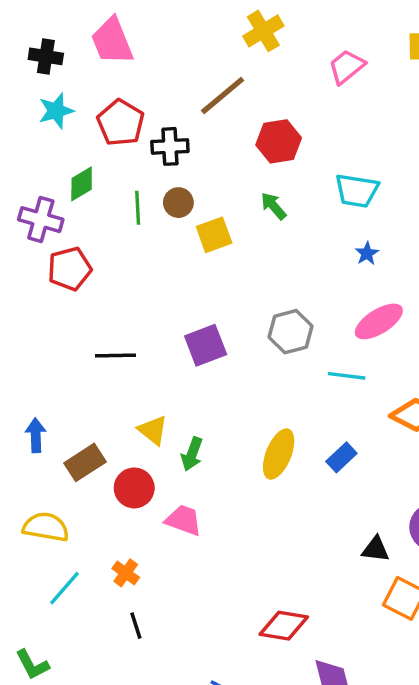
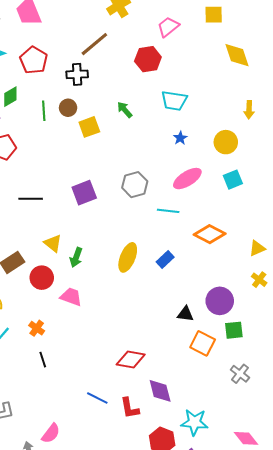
red hexagon: (279, 141) -> (148, 59), moved
black cross: (170, 146) -> (77, 74), moved

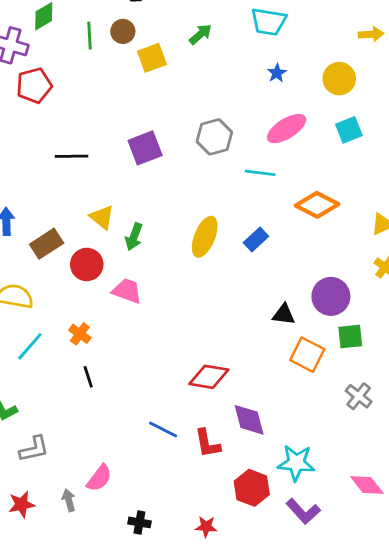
green arrow: (125, 110) -> (201, 34), turned 90
yellow arrow: (249, 110) -> (371, 34), turned -96

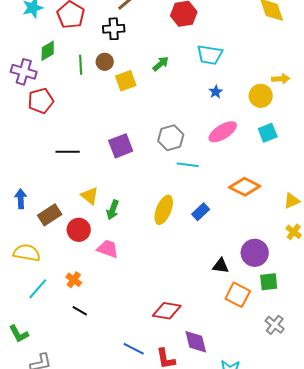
yellow arrow: (371, 34) -> (281, 79), moved
cyan line: (260, 173) -> (188, 165), moved
black line: (88, 377) -> (80, 311), turned -42

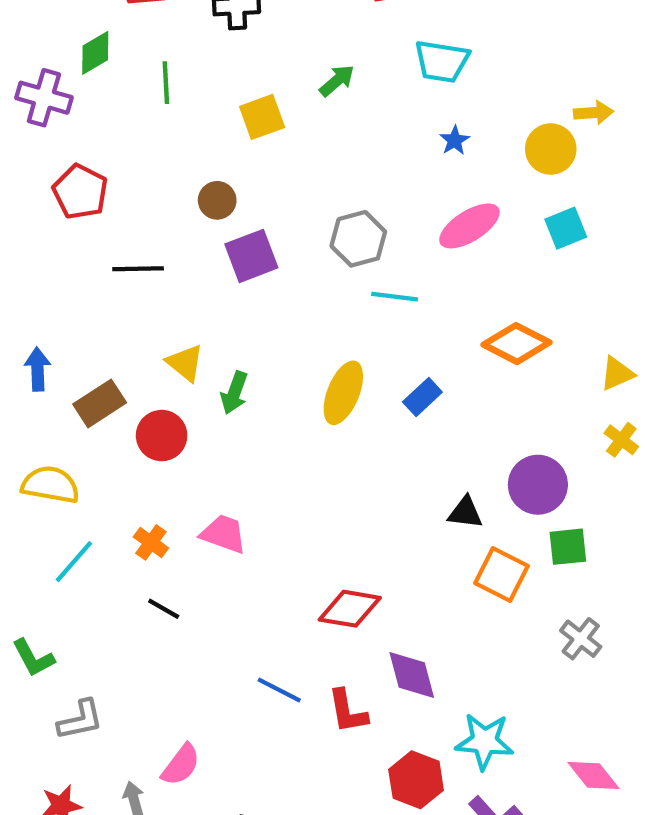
brown circle: (105, 62) -> (217, 200), moved
red pentagon: (41, 101) -> (80, 192), moved, turned -30
pink trapezoid: (108, 249) -> (224, 534), moved

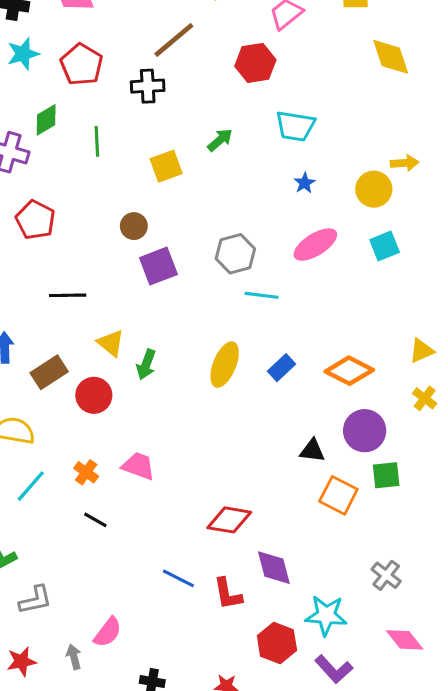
black line: (138, 269) -> (68, 295), moved
orange diamond: (517, 344) -> (349, 371), moved
gray cross: (581, 639) -> (386, 575), moved

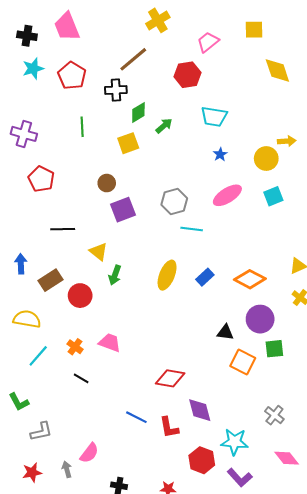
green diamond: (46, 120) -> (138, 112), moved
yellow triangle: (111, 343) -> (99, 252), moved

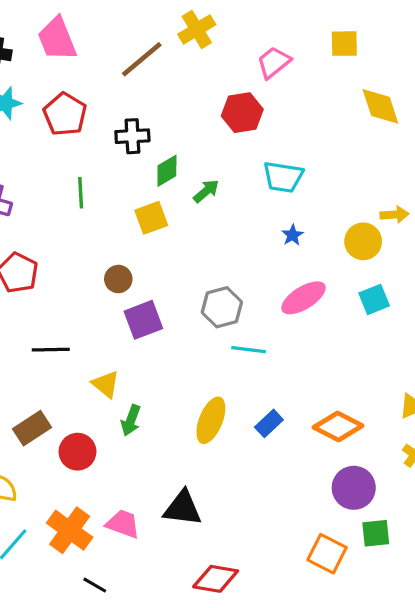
brown line: (133, 59) -> (142, 59), moved
black triangle: (225, 332) -> (183, 508), moved, size x1.5
orange cross: (75, 347) -> (70, 530), size x1.8
black line: (81, 378) -> (95, 585), moved

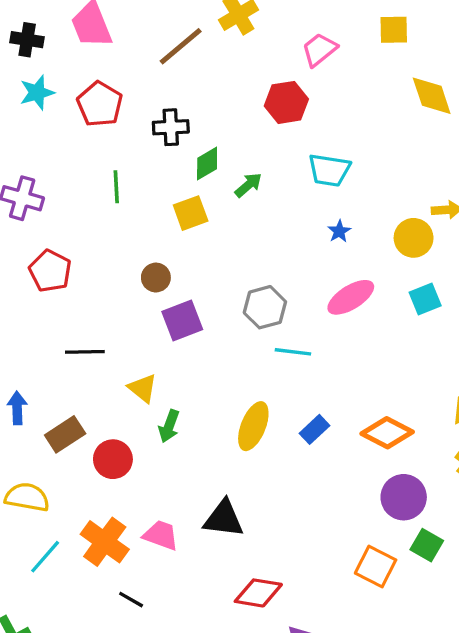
green square: (376, 533) -> (427, 545), turned 36

